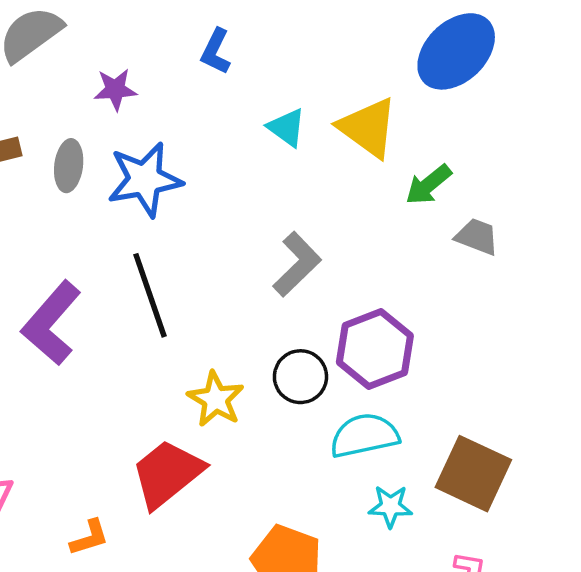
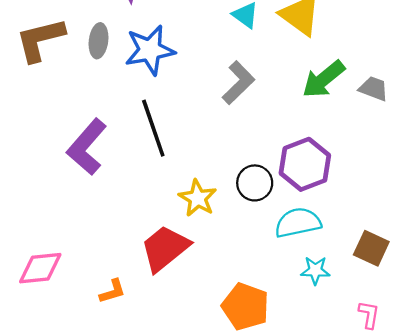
green arrow: (428, 185) -> (323, 79), moved, size x1.4
gray L-shape: (297, 264) -> (238, 83), moved
brown square: (473, 474) -> (371, 248), size x0.7

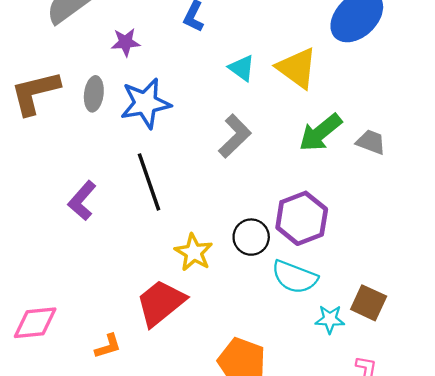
purple L-shape: (87, 147) -> (82, 201), size x0.7
cyan semicircle: (298, 223) -> (295, 277), turned -147
cyan star: (315, 270) -> (330, 319), moved

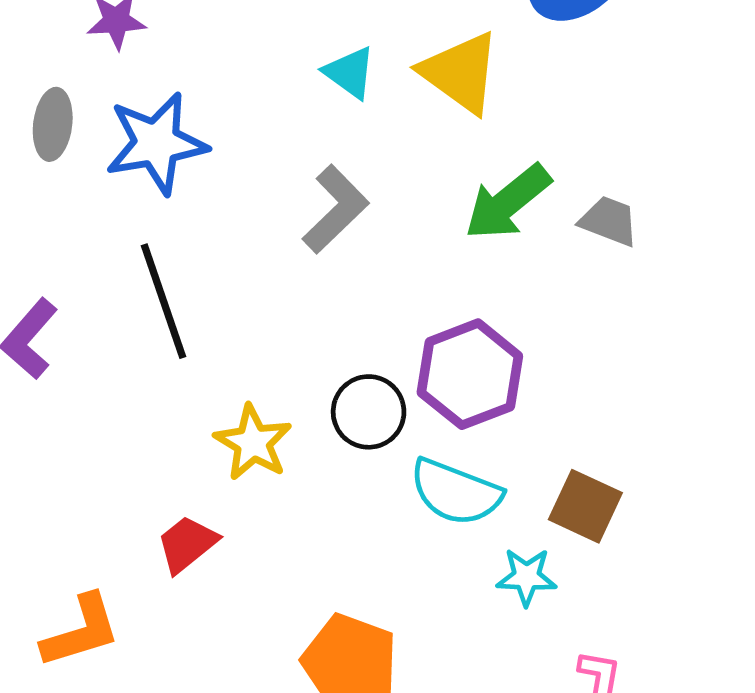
red trapezoid: (161, 303) -> (187, 544), size x0.6
brown square: (369, 303) -> (585, 506), moved
orange L-shape: (108, 346) -> (81, 631), size x1.5

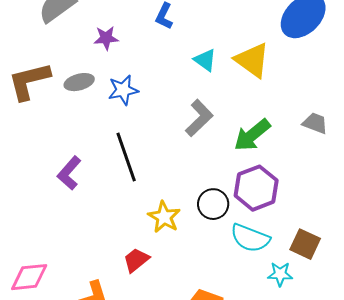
gray ellipse: (53, 124) -> (79, 82), turned 68
blue star: (156, 143) -> (123, 90), size x0.7
green arrow: (508, 202) -> (252, 135), moved

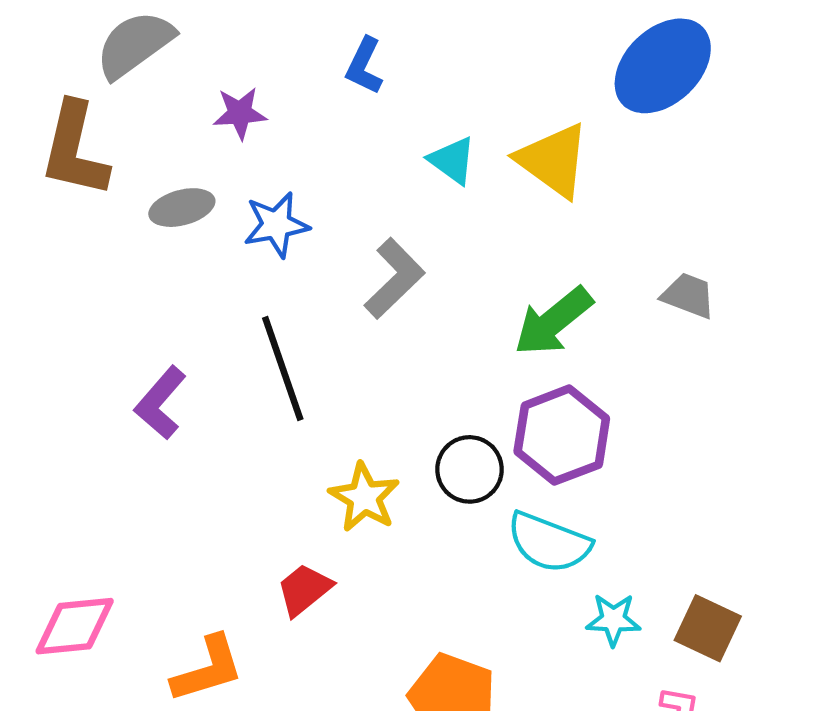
brown L-shape: (29, 81) -> (75, 150), moved, turned -63
gray L-shape: (199, 118) -> (394, 278), moved
brown square: (305, 244) -> (708, 628), moved

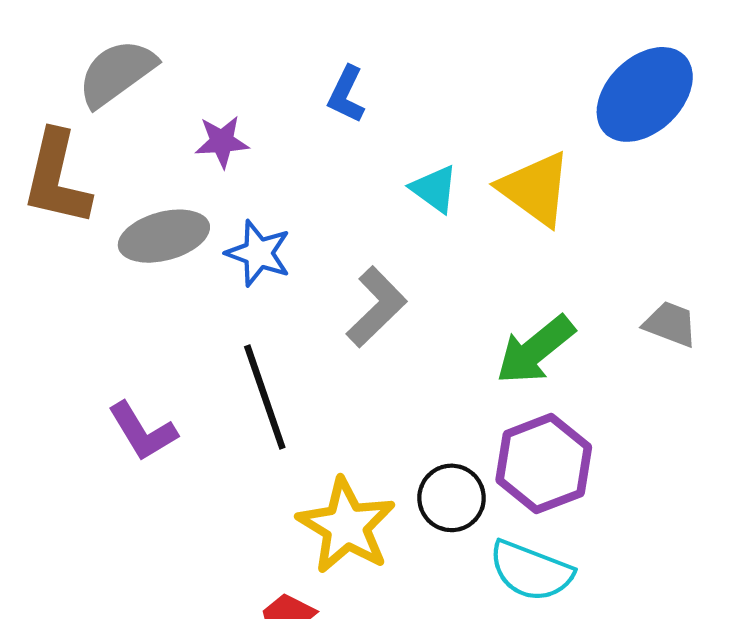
gray ellipse: (182, 208) -> (164, 236), size x1.4
blue star: (276, 225) -> (258, 253), turned 30
purple L-shape: (160, 403) -> (142, 431), turned -72
yellow star: (364, 497) -> (346, 526), size x1.4

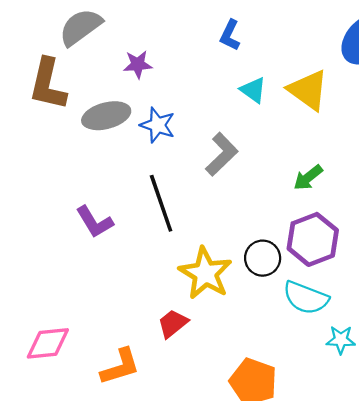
blue L-shape: (346, 94) -> (230, 35), moved
green arrow: (535, 350) -> (308, 178), size x0.7

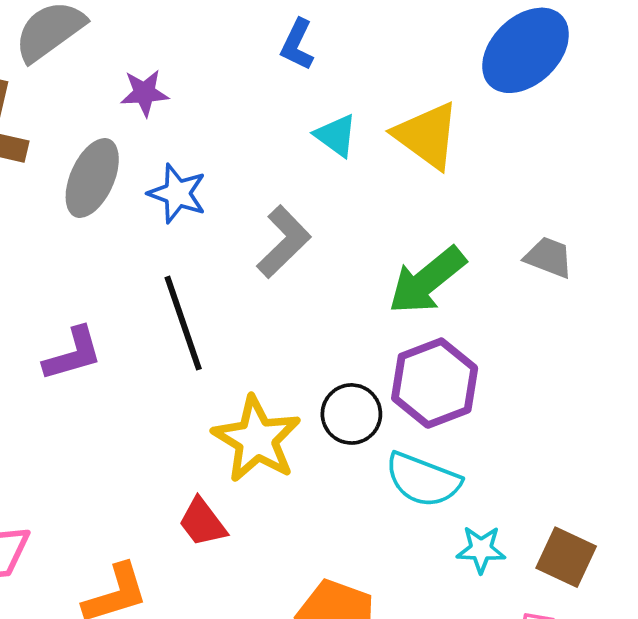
gray ellipse: (106, 116) -> (92, 178), turned -51
green arrow: (308, 178) -> (427, 281), size x1.6
purple L-shape: (95, 222) -> (73, 354), turned -75
red trapezoid: (173, 323) -> (202, 522), turned -88

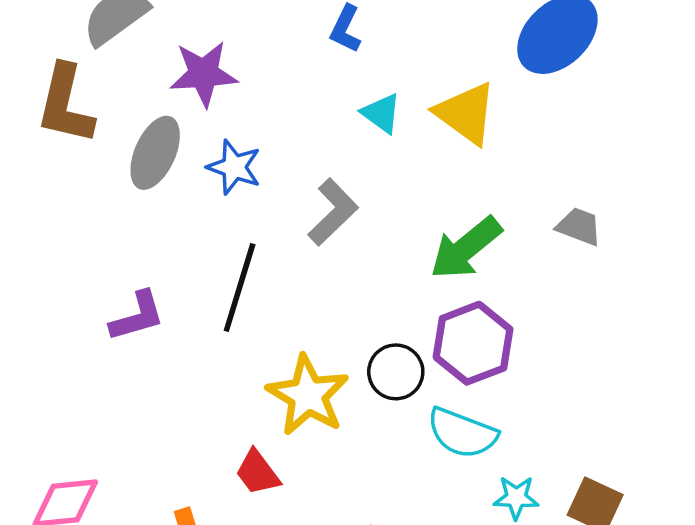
purple star: (144, 93) -> (204, 74), size x1.5
black line: (183, 323) -> (240, 288), turned 36

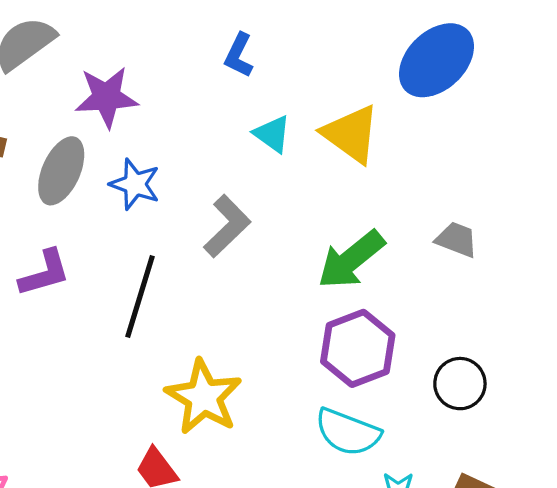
purple L-shape: (137, 316) -> (44, 273), moved
black circle: (396, 372) -> (460, 384), moved

